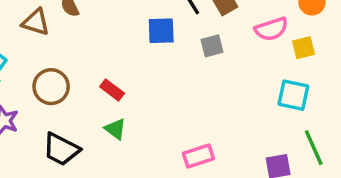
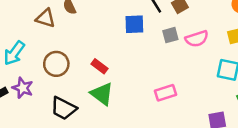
pink semicircle: (271, 29) -> (197, 39), moved
green triangle: (115, 129) -> (102, 94), size x1.5
pink rectangle: (198, 156) -> (166, 93), moved

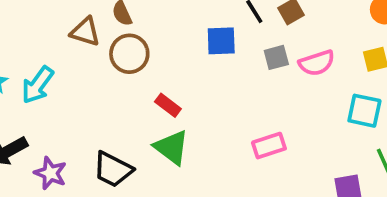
brown circle: (56, 64) -> (129, 54), moved
purple star: (23, 88) -> (50, 173), moved

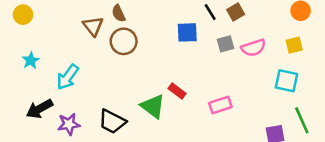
brown triangle: (85, 32) -> (93, 26), turned 35
cyan arrow: (38, 85) -> (68, 77), moved
red rectangle: (168, 105) -> (177, 91), moved
purple star: (50, 173) -> (69, 124), turned -30

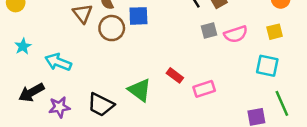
blue square: (187, 32) -> (138, 16), moved
cyan arrow: (68, 77) -> (58, 62), turned 75
red rectangle: (177, 91) -> (175, 75), moved

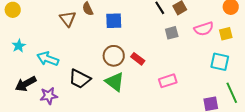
brown circle: (112, 28) -> (114, 56), moved
pink semicircle: (236, 34) -> (204, 29), moved
red rectangle: (175, 75) -> (138, 59), moved
black trapezoid: (101, 105) -> (80, 79), moved

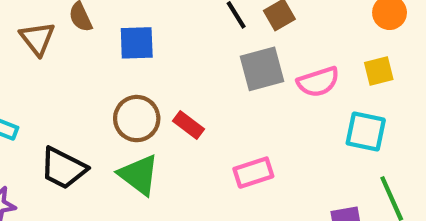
pink semicircle: (204, 29) -> (318, 82), moved
gray square: (172, 33) -> (262, 69), size x1.5

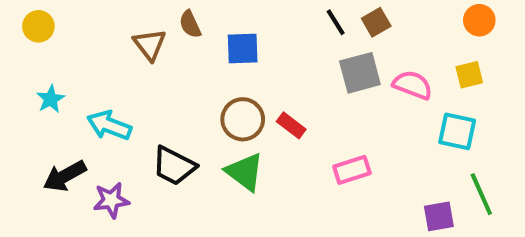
pink semicircle: (318, 82) -> (413, 85), turned -141

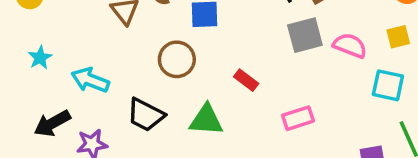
brown circle: (243, 119) -> (177, 59), moved
green triangle: (245, 172) -> (206, 120), turned -33

